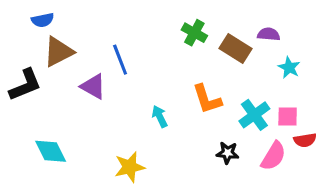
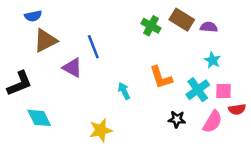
brown rectangle: (235, 49) -> (182, 20), moved
cyan star: (289, 67) -> (212, 60), moved
black L-shape: (25, 85) -> (20, 84), moved

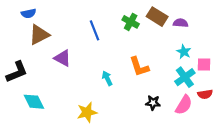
blue line: (93, 47) -> (94, 30), moved
cyan cross: (198, 90) -> (185, 77), moved
pink square: (224, 91) -> (204, 64), moved

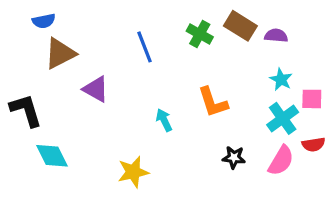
black L-shape: (17, 72) -> (26, 110), turned -85

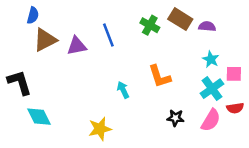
blue semicircle: (44, 21) -> (33, 15), turned -63
purple triangle: (96, 89) -> (77, 46), moved, turned -40

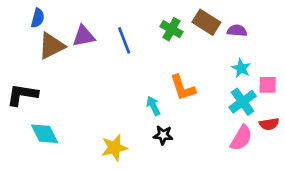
purple triangle: (77, 46) -> (84, 36), moved
black L-shape: (19, 82) -> (22, 95), turned -64
cyan arrow: (123, 90) -> (153, 106), moved
black star: (175, 118) -> (163, 135), moved

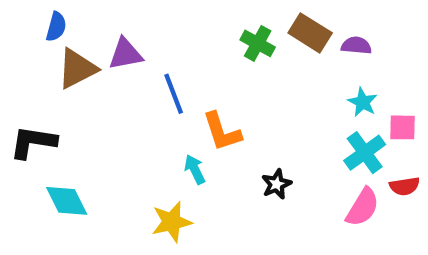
blue line: (124, 40) -> (174, 94), moved
orange L-shape: (183, 88) -> (222, 132), moved
cyan arrow: (153, 106) -> (195, 169), moved
black star: (163, 135) -> (277, 184), moved, turned -30

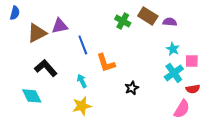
blue semicircle: (56, 27) -> (15, 13), moved
black L-shape: (33, 142) -> (46, 68), moved, turned 40
cyan arrow: (195, 169) -> (82, 81), moved
pink semicircle: (363, 207) -> (182, 109), moved

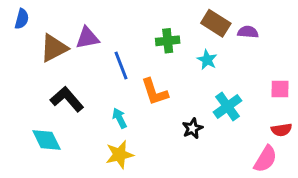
green cross: (123, 21) -> (168, 41), moved, turned -35
cyan star: (173, 49) -> (207, 60), moved
cyan cross: (174, 73) -> (228, 106), moved

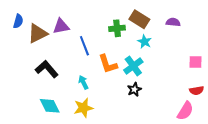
blue semicircle: (22, 19) -> (18, 21), moved
brown rectangle: (216, 23) -> (139, 19), moved
cyan cross: (228, 106) -> (133, 66), moved
cyan diamond: (47, 140) -> (50, 106), moved

